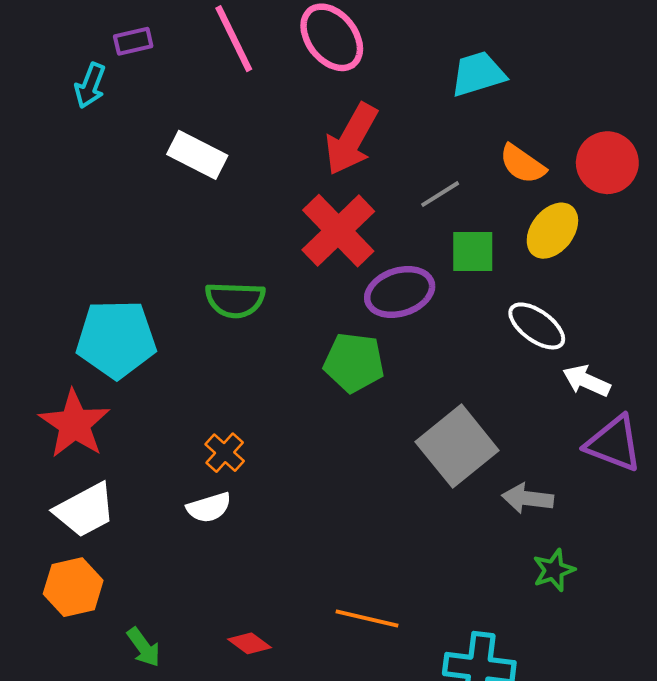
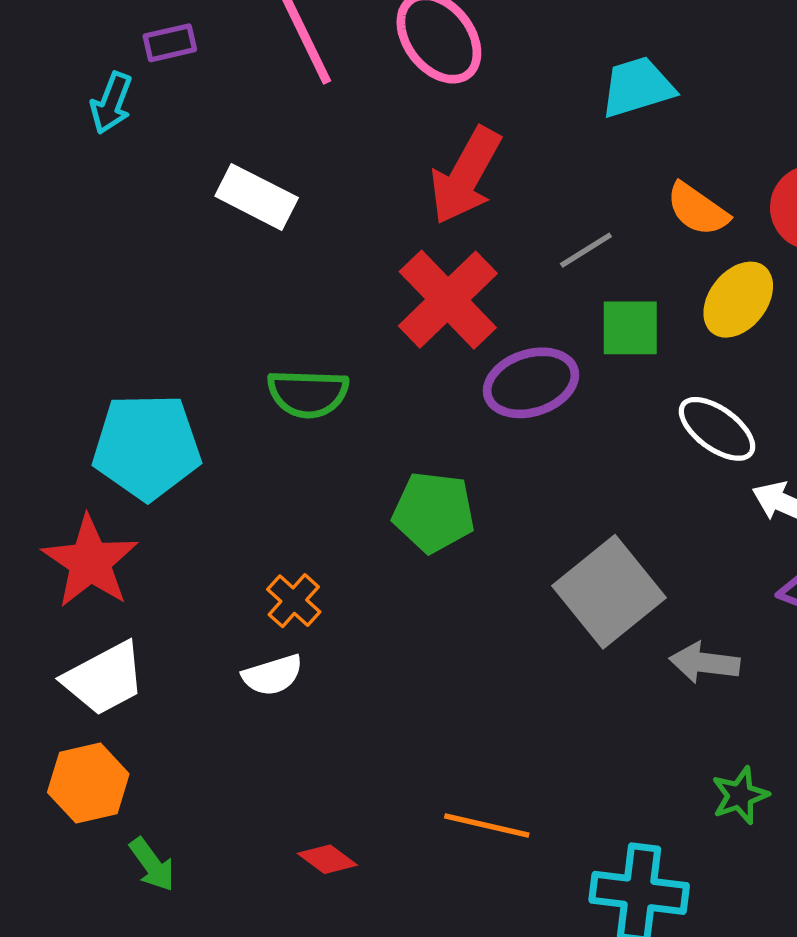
green pentagon: (354, 363) -> (434, 512), moved
green star: (554, 570) -> (740, 795), moved
green arrow: (144, 647) -> (152, 865), moved

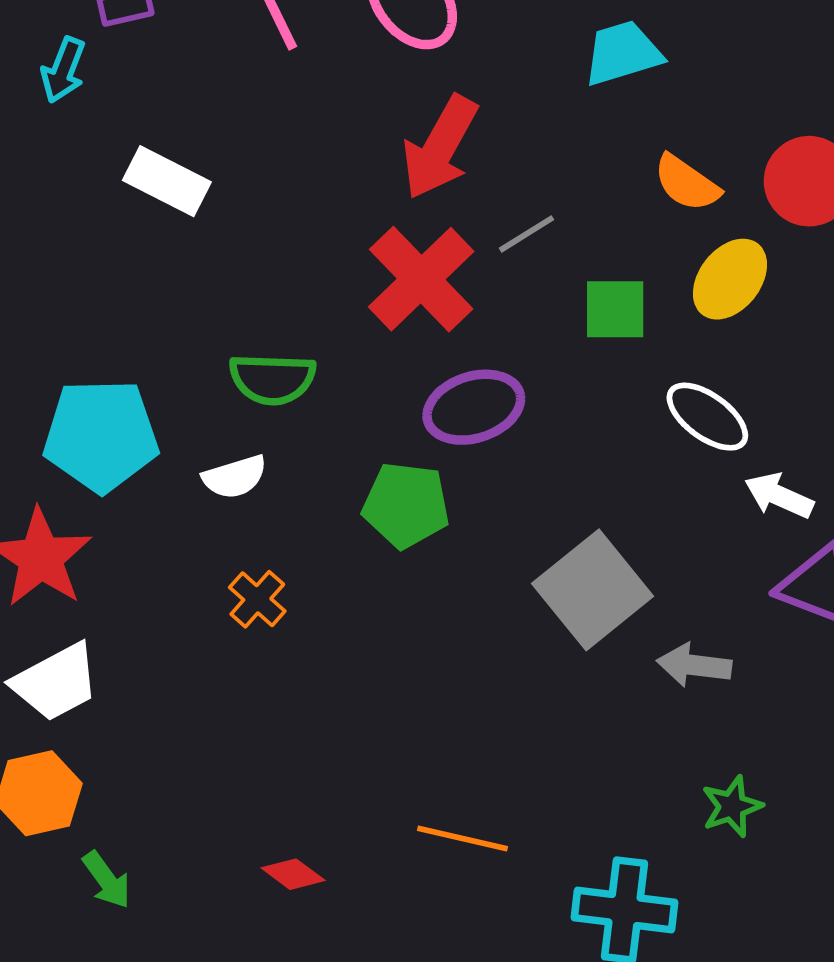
white rectangle: (257, 197) -> (167, 181), moved
gray line: (586, 250) -> (527, 234), moved
purple ellipse: (531, 383) -> (474, 407), moved
white semicircle: (272, 675) -> (235, 477), moved

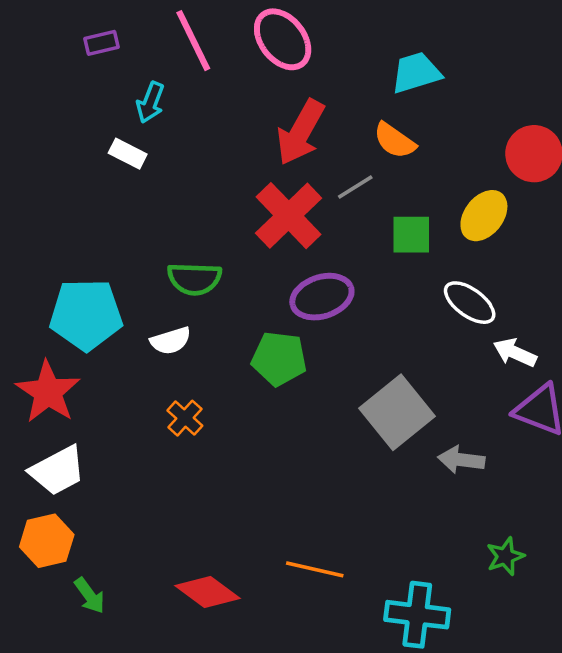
cyan arrow: (63, 70) -> (150, 102), moved
white rectangle: (167, 181) -> (128, 154), size x0.7
orange semicircle: (687, 183) -> (395, 141), moved
green star: (732, 806) -> (505, 556), moved
red diamond: (293, 874) -> (208, 592), size x1.6

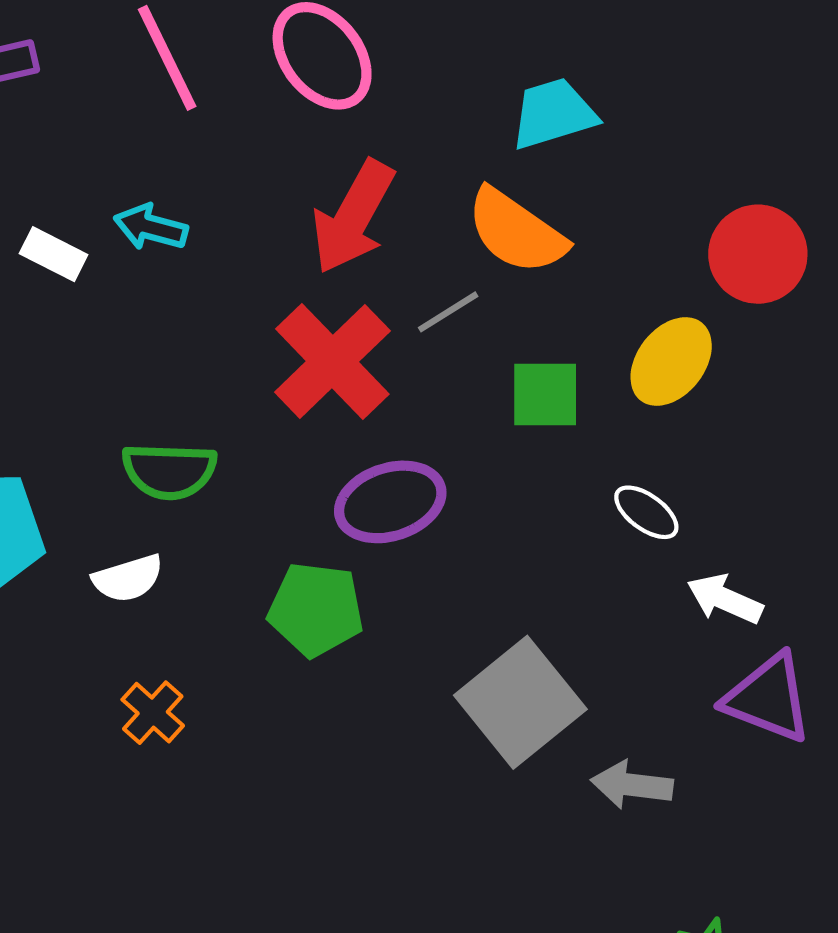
cyan arrow: (150, 102) -> (151, 227), moved, turned 84
orange semicircle: (395, 141) -> (516, 231), size x1.4
white ellipse: (470, 303) -> (646, 512), size x0.7

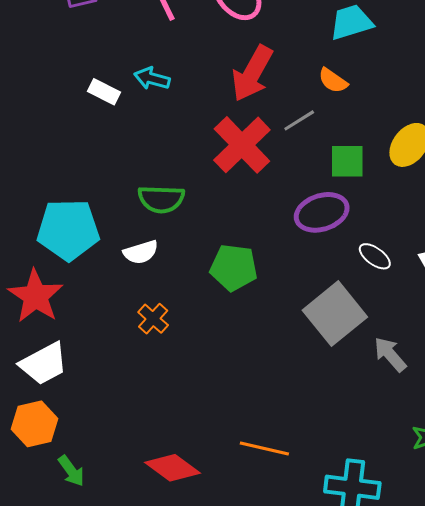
orange semicircle: (516, 231) -> (333, 81), size x0.6
purple ellipse: (390, 502) -> (322, 212), moved
white ellipse: (646, 512) -> (375, 256), moved
gray arrow: (632, 785) -> (390, 354), turned 42

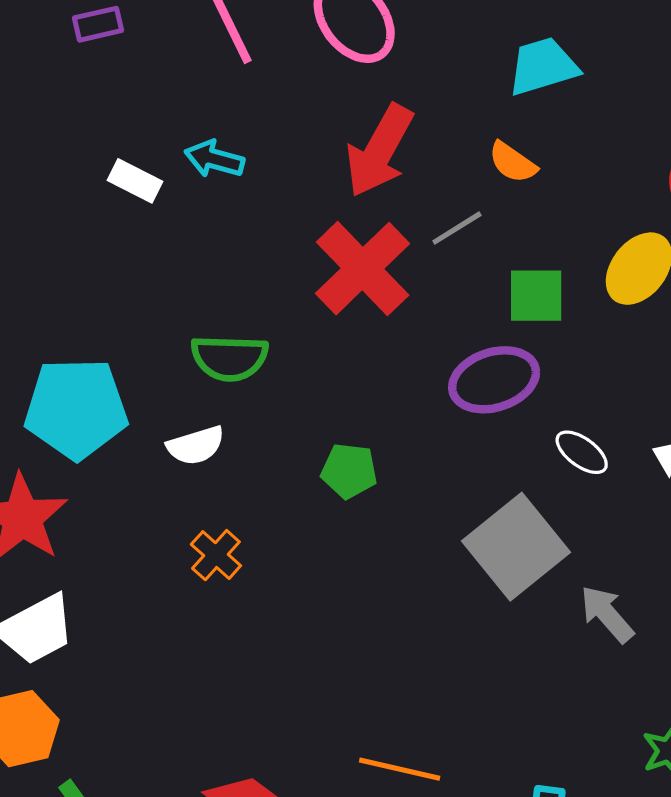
green pentagon: (234, 268) -> (349, 471), size x0.7

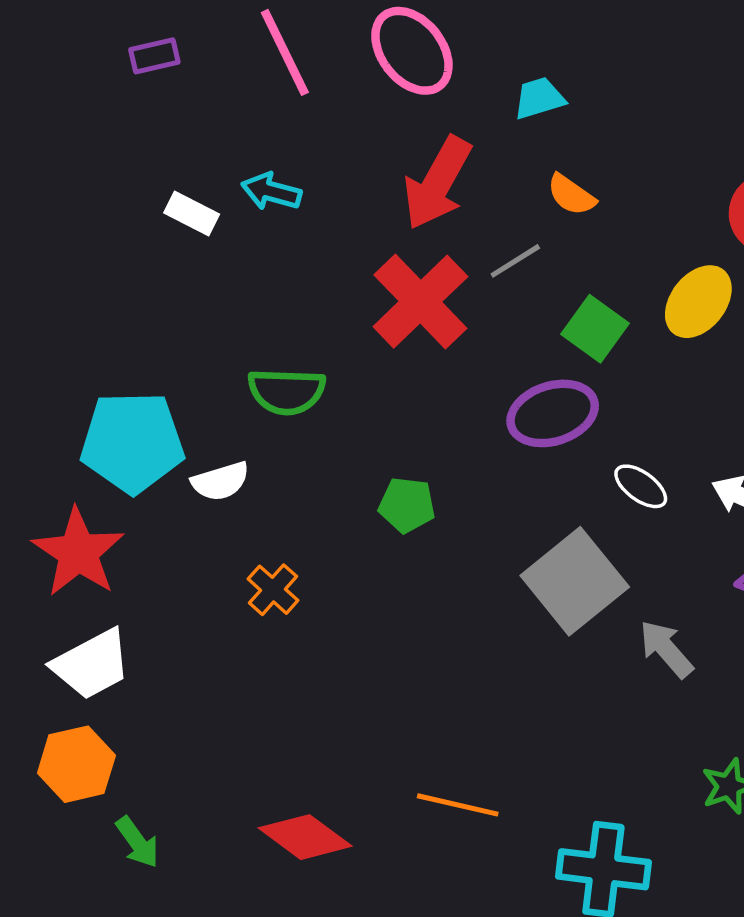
cyan trapezoid: (543, 66) -> (539, 98), moved, size x0.7
green square: (536, 296) -> (595, 329), turned 36
white semicircle: (196, 446) -> (220, 481), moved

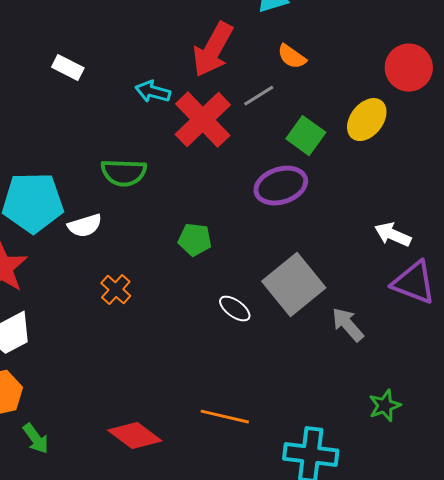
cyan arrow: (271, 191) -> (153, 92), moved
white ellipse: (641, 486) -> (235, 309), moved

